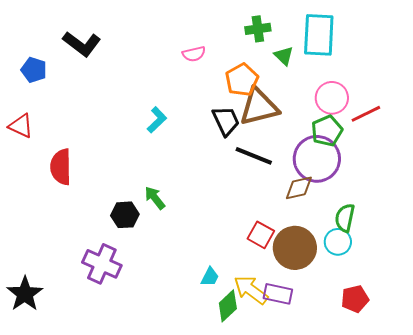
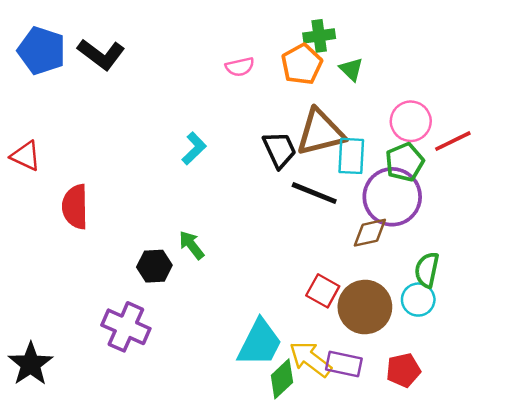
cyan rectangle: (319, 35) -> (351, 156), moved, size x0.7
blue pentagon: (34, 70) -> (42, 51), moved, size x1.5
orange pentagon: (242, 80) -> (302, 64), moved
cyan trapezoid: (210, 277) -> (260, 343), size x2.0
red pentagon: (355, 299) -> (403, 370), moved

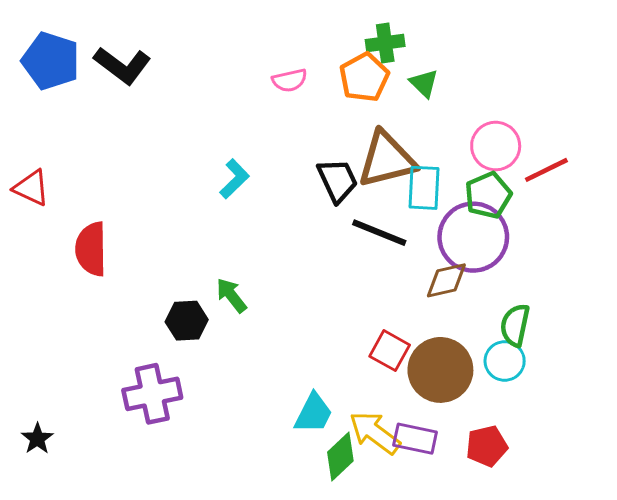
purple cross: (126, 327) -> (152, 394), turned -36
cyan trapezoid: (260, 343) -> (314, 413), size x0.7
black star: (31, 364) -> (37, 439), size x0.6

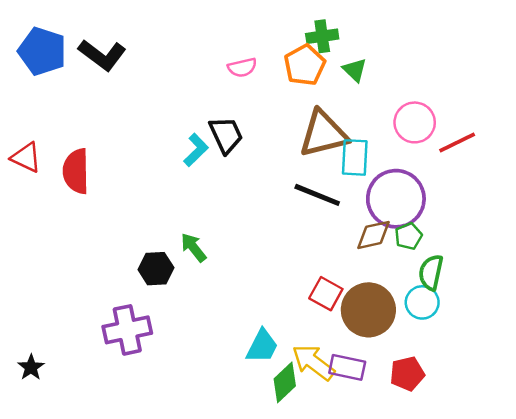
black trapezoid: (337, 180) -> (226, 135), moved
green pentagon: (488, 195) -> (408, 236), moved, size x0.7
red semicircle: (91, 249) -> (76, 171), moved

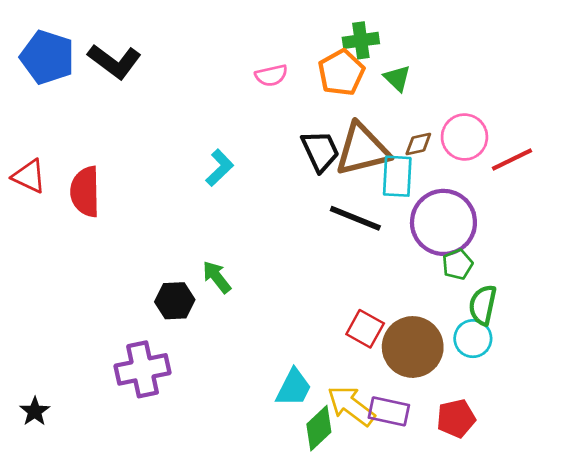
black trapezoid: (226, 135) -> (320, 151), moved
brown diamond: (373, 235) -> (418, 144), moved, size x0.7

